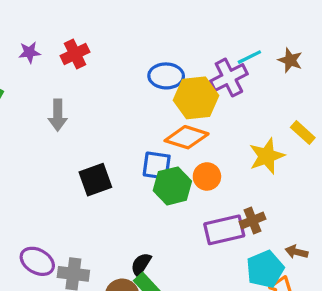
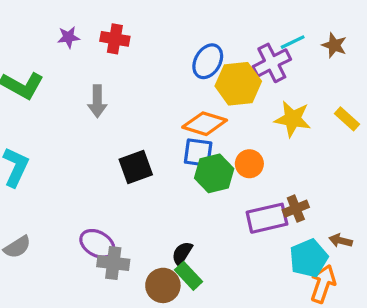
red cross: (75, 54) -> (115, 39), turned 36
blue ellipse: (166, 76) -> (208, 61), turned -60
orange diamond: (187, 137) -> (205, 124), moved
yellow star: (267, 156) -> (293, 119), moved, turned 30
purple ellipse: (37, 261) -> (97, 244), moved

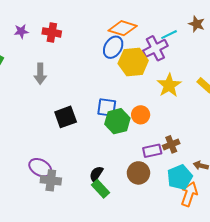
brown star: (334, 45) -> (197, 24), moved
yellow star: (293, 119) -> (169, 85), turned 30
orange diamond: (205, 124) -> (123, 28), moved
purple rectangle: (267, 218) -> (152, 151), size x0.7
brown circle: (163, 285) -> (138, 173), moved

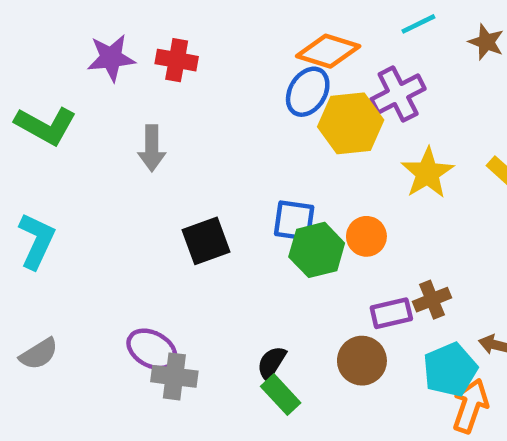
purple star: (21, 31) -> (111, 58), size x1.5
cyan line: (169, 35) -> (418, 24), moved

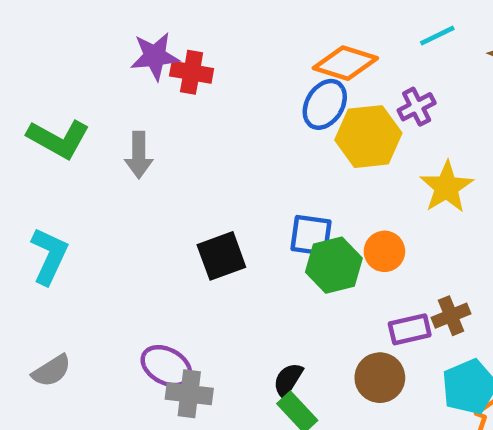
purple star: (111, 58) -> (155, 56), moved
purple cross: (398, 94) -> (417, 107), size x0.7
gray arrow: (152, 148) -> (139, 155), moved

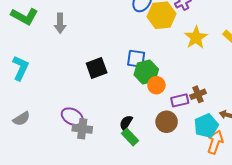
orange circle: (384, 251) -> (156, 85), moved

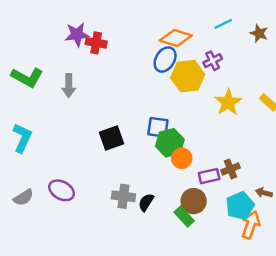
purple ellipse: (72, 117) -> (62, 190), moved
gray cross: (82, 129) -> (123, 196), moved
green rectangle: (130, 137) -> (184, 217), moved

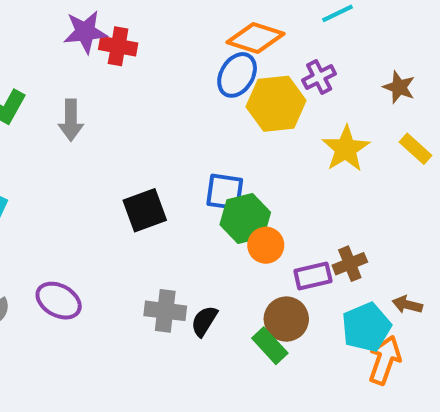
brown star: (259, 33) -> (399, 87), moved

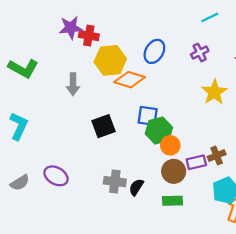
orange diamond: (256, 38) -> (130, 80), moved
yellow hexagon: (276, 104) -> (110, 60), moved
gray arrow: (71, 120) -> (73, 84), moved
brown circle: (286, 319) -> (174, 171), moved
green rectangle: (270, 346) -> (173, 201), turned -48

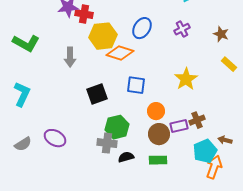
yellow star: (214, 92) -> (186, 79), moved
green hexagon: (159, 131) -> (117, 127), moved
black semicircle: (136, 187) -> (126, 157), moved, turned 42

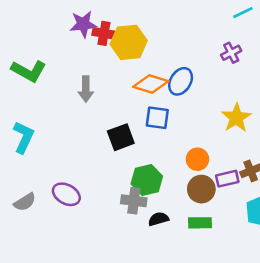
blue ellipse: (142, 28) -> (181, 81), moved
yellow hexagon: (103, 36) -> (129, 42), moved
blue square: (136, 85) -> (157, 118), moved

